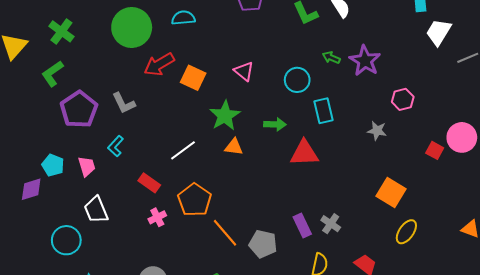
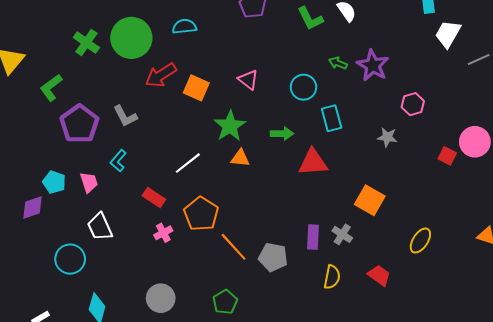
green cross: (61, 31) -> (86, 43), moved
orange square: (391, 192) -> (370, 200), moved
purple rectangle: (302, 225) -> (313, 237), turned 30

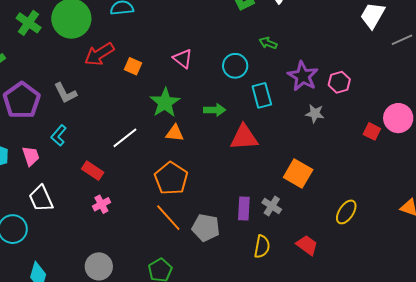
purple star: (373, 65) -> (303, 76), moved
orange square: (196, 88) -> (133, 66), size x0.7
orange pentagon: (201, 214) -> (171, 178), moved

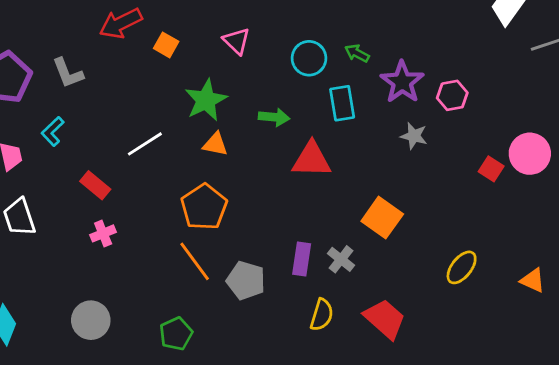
green arrow: (268, 43) -> (357, 53), moved
yellow ellipse: (346, 212) -> (462, 267), moved
red trapezoid: (307, 245) -> (385, 319), size x1.4

